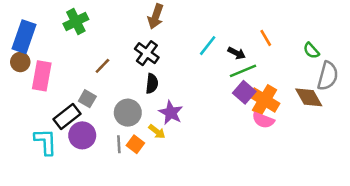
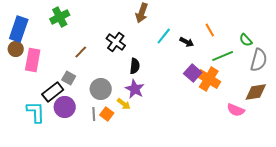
brown arrow: (156, 16) -> (142, 13), moved
green line: (243, 71) -> (223, 56), moved
black semicircle: (152, 84) -> (135, 66), moved
brown diamond: (309, 97) -> (256, 92), moved, turned -70
pink semicircle: (263, 120) -> (236, 110), moved

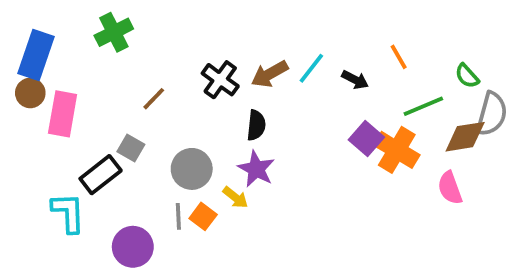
brown arrow: (142, 13) -> (270, 74), moved, turned 42
brown diamond: (256, 92) -> (465, 137), moved
purple circle: (65, 107) -> (133, 247), moved
pink semicircle: (236, 110) -> (450, 188), moved, turned 48

